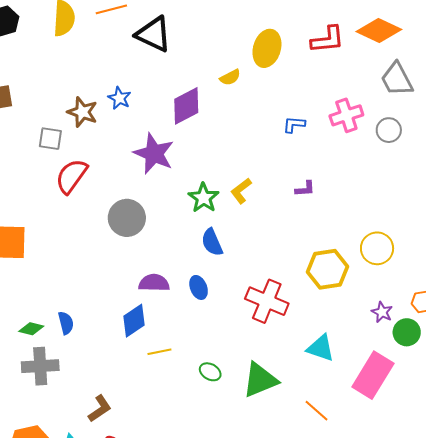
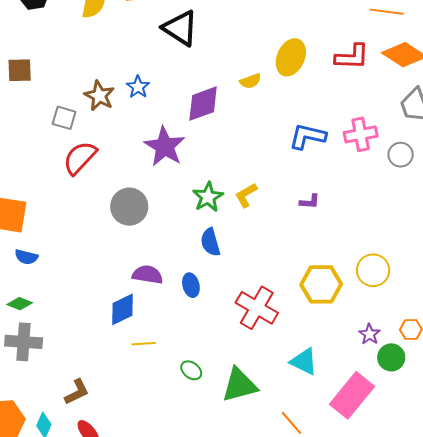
blue L-shape: (294, 124) -> (307, 136), size x1.6
blue semicircle: (66, 323) -> (26, 257), moved, turned 110

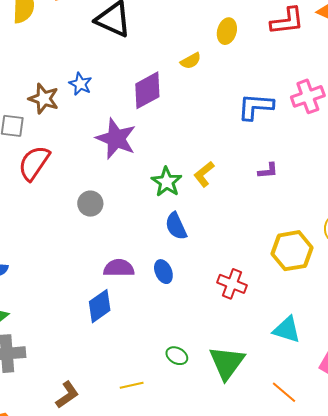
yellow ellipse: (291, 57) -> (227, 31), size x0.7
gray circle: (129, 207) -> (90, 204), size x0.7
red cross: (257, 308) -> (232, 284), size x0.7
yellow line: (144, 344) -> (132, 385), moved
green triangle: (239, 385) -> (227, 363), turned -30

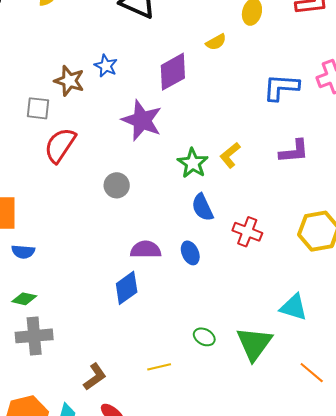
purple L-shape: (268, 171) -> (294, 151), size x1.5
red cross: (232, 284) -> (247, 232), moved
cyan triangle: (287, 330) -> (294, 307), moved

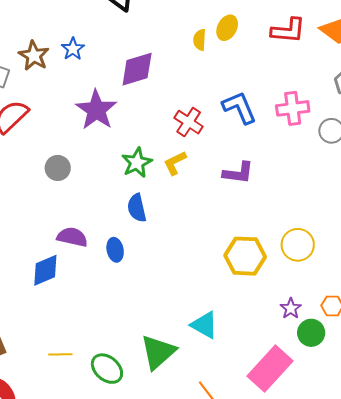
yellow semicircle: (216, 42) -> (200, 40), moved, turned 110
blue L-shape: (281, 87) -> (239, 108), turned 51
red cross: (247, 232) -> (189, 122), moved
green ellipse: (204, 337) -> (107, 369), moved, size x1.5

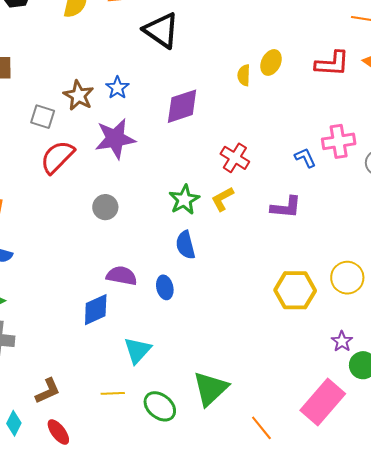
blue L-shape: (239, 108) -> (305, 158), moved, size x0.6
purple star: (96, 110) -> (115, 139), moved, turned 30
cyan triangle: (204, 325) -> (137, 350), moved, turned 44

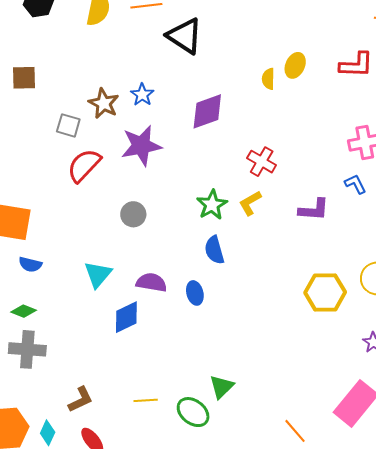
blue L-shape: (305, 158) -> (355, 184), moved
cyan triangle: (137, 350) -> (98, 274), moved
green triangle: (211, 389) -> (222, 387), moved, size x0.7

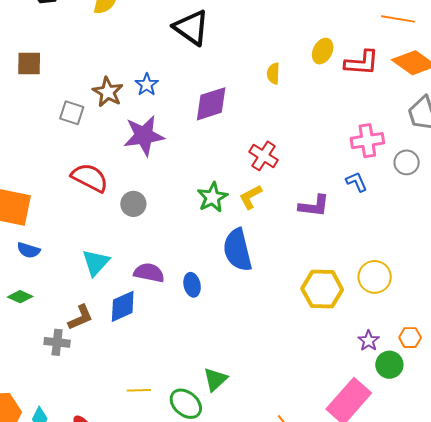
yellow ellipse: (295, 65) -> (323, 51), moved
red semicircle: (84, 165) -> (90, 178), moved, turned 72
blue semicircle: (214, 250) -> (238, 250), moved, size x1.5
gray cross: (27, 349) -> (57, 342), moved, size x0.7
brown L-shape: (81, 400) -> (80, 317), moved

